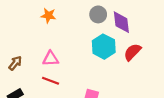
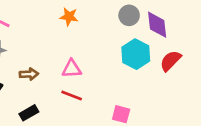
brown arrow: (15, 63) -> (29, 74), turned 48

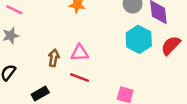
brown arrow: (29, 74) -> (54, 58), moved, turned -77

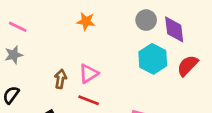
pink triangle: (80, 53) -> (89, 74), turned -30

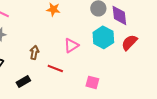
pink triangle: (89, 74) -> (71, 45), moved

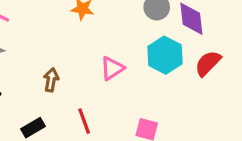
red line: (55, 68) -> (84, 121), moved, turned 49

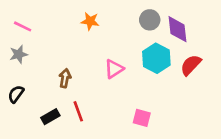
red line: (84, 121) -> (78, 111), moved

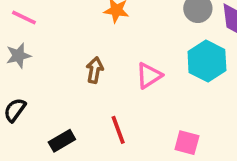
brown arrow: (65, 78) -> (95, 70), moved
red line: (78, 111) -> (118, 130), moved

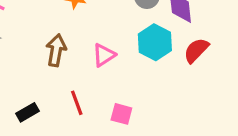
brown arrow: (95, 70) -> (56, 50), size x1.4
pink square: (187, 143) -> (121, 114), moved

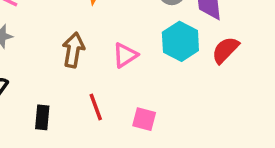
black rectangle: (27, 112) -> (42, 117), turned -55

